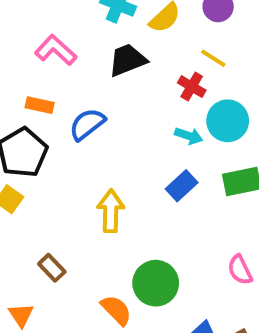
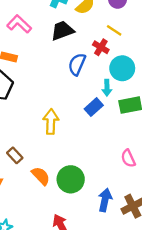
blue semicircle: (87, 124) -> (77, 64), moved, turned -30
cyan arrow: (189, 136) -> (107, 88), moved, turned 70
green circle: (156, 283) -> (71, 179), moved
orange semicircle: (116, 310) -> (41, 176), moved

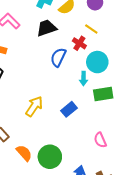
blue rectangle: (94, 107) -> (69, 109), moved
yellow arrow: (51, 122) -> (34, 106), turned 30

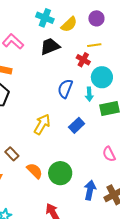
yellow line: (91, 29) -> (94, 45), turned -40
blue semicircle: (58, 57) -> (65, 89), moved

